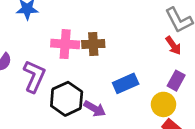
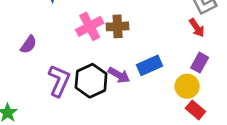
pink cross: (65, 44) -> (90, 26), turned -32
purple L-shape: (34, 76) -> (59, 81), moved
purple arrow: (95, 109) -> (119, 75), moved

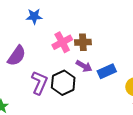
purple semicircle: (28, 45) -> (17, 56), size x1.5
purple arrow: (119, 75) -> (84, 66), moved

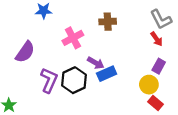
brown cross: (83, 42) -> (108, 22), moved
blue rectangle: (107, 71) -> (107, 74), moved

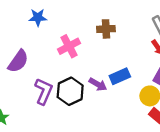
purple arrow: (96, 63) -> (98, 84), moved
blue rectangle: (107, 74) -> (120, 76), moved

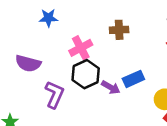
purple semicircle: (18, 61) -> (28, 63), turned 70
black hexagon: (70, 91) -> (86, 74), moved

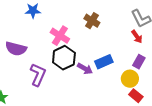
brown cross: (119, 30) -> (92, 21), turned 35
pink cross: (81, 48) -> (60, 36), turned -30

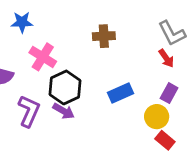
brown cross: (92, 21) -> (104, 36), turned -35
pink cross: (60, 36) -> (43, 57), moved
purple arrow: (85, 69) -> (64, 111), moved

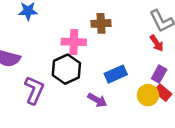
pink cross: (43, 57) -> (74, 42), moved, turned -30
purple arrow: (64, 111) -> (97, 100), moved
red rectangle: (165, 140) -> (163, 93), moved

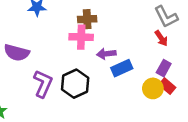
brown cross: (101, 23) -> (87, 19), moved
black hexagon: (66, 69) -> (75, 84), moved
purple arrow: (97, 100) -> (106, 54), moved, turned 144

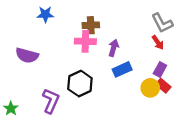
purple arrow: (106, 54) -> (113, 48), moved, turned 112
purple L-shape: (43, 84) -> (51, 101), moved

